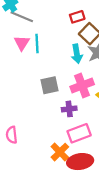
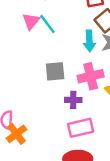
cyan line: (37, 43) -> (47, 24), turned -42
orange cross: (60, 152) -> (17, 134), moved

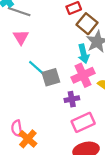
cyan line: (47, 24) -> (37, 68), moved
cyan arrow: (89, 41) -> (83, 54), moved

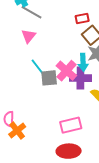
pink cross: (83, 75) -> (66, 71), moved, turned -35
purple cross: (72, 99) -> (80, 78), moved, size x1.5

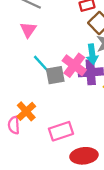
pink rectangle: (71, 125) -> (61, 131), moved
orange cross: (17, 131) -> (26, 111), moved

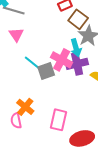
pink rectangle: (61, 131) -> (59, 120), turned -50

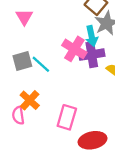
cyan line: (32, 63) -> (41, 64), moved
gray square: (46, 71) -> (22, 61), moved

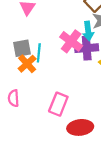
cyan line: (41, 64) -> (39, 53), turned 48
orange cross: (30, 100) -> (27, 64), moved

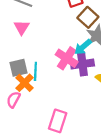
cyan arrow: (88, 31) -> (83, 47), turned 60
pink semicircle: (13, 98) -> (13, 100), moved, turned 35

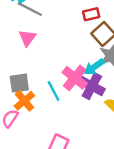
purple cross: (82, 64) -> (92, 86), turned 30
cyan line: (35, 71) -> (54, 91), moved, turned -36

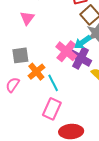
cyan line: (54, 91) -> (53, 83), moved
orange cross: (24, 101) -> (36, 72), moved

